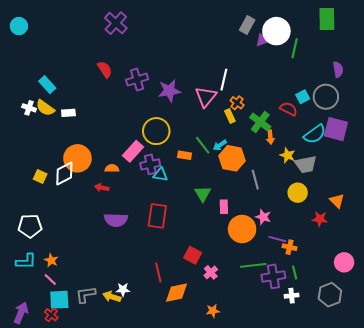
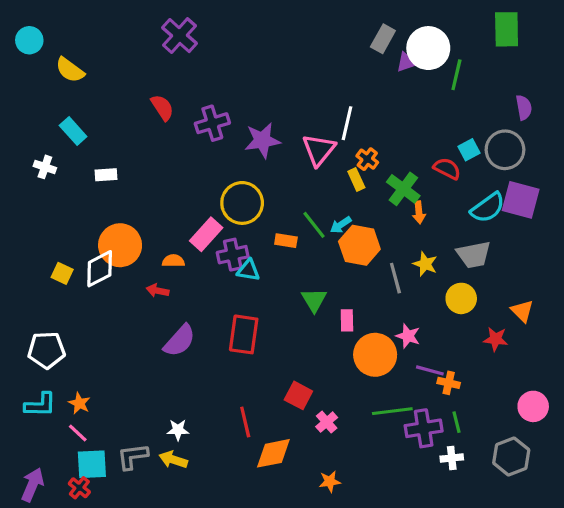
yellow semicircle: (45, 108) -> (70, 70), moved
yellow star: (288, 155) -> (425, 264), moved
purple semicircle: (116, 220) -> (180, 341), turned -50
white star: (123, 290) -> (178, 430), moved

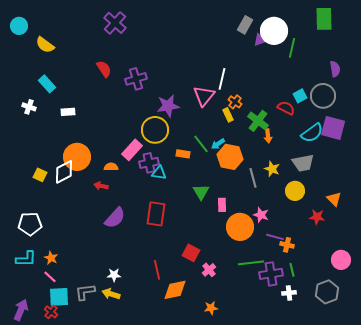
purple star: (262, 140) -> (168, 106), moved

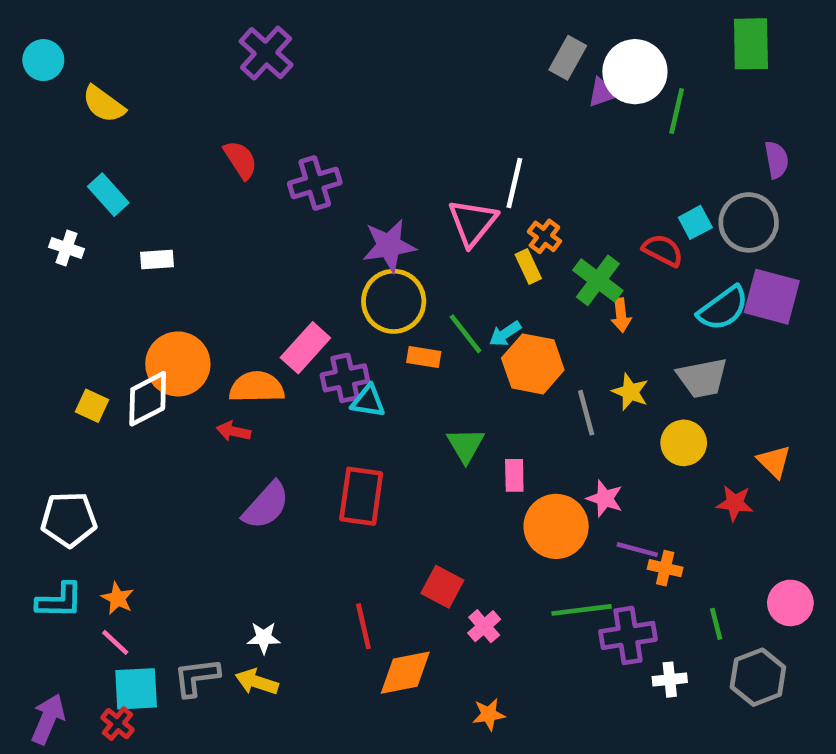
yellow circle: (155, 130) -> (394, 301), moved
orange semicircle: (111, 167) -> (257, 387), size x1.6
green line: (292, 270) -> (716, 624), moved

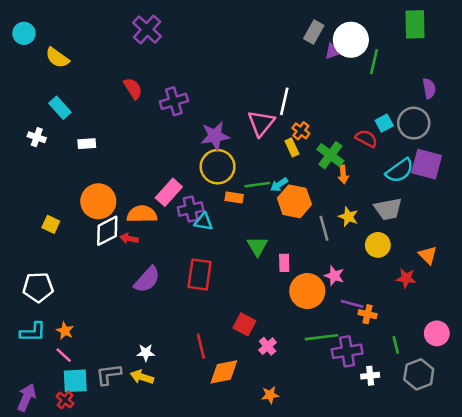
green line: (466, 334) -> (257, 185), turned -60
white diamond: (148, 399) -> (107, 231), moved

